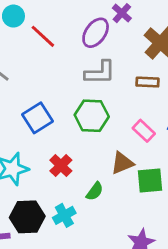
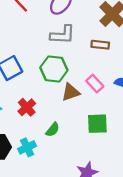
brown triangle: (122, 163) -> (71, 92), moved

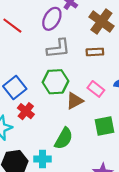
red cross: (27, 107) -> (26, 111), moved
green semicircle: (53, 130) -> (64, 138), size x1.5
cyan cross: (27, 147) -> (43, 159), turned 35

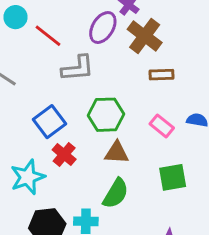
brown cross: (101, 22) -> (145, 36), moved
gray L-shape: (58, 48) -> (78, 68), moved
brown triangle: (75, 101) -> (117, 153), moved, turned 30

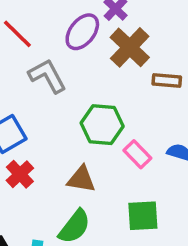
gray L-shape: (78, 68) -> (47, 76), turned -120
brown rectangle: (161, 75) -> (167, 80), moved
green hexagon: (106, 115) -> (102, 125), moved

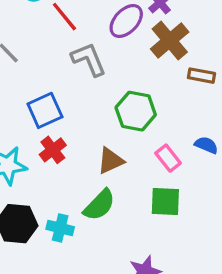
pink rectangle: (137, 154) -> (168, 158), moved
brown triangle: (81, 179) -> (111, 161), turned -40

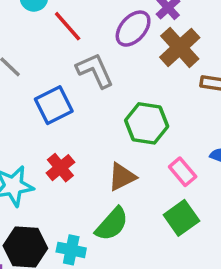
blue square: (45, 110) -> (54, 105), moved
green square: (165, 201) -> (181, 218), turned -36

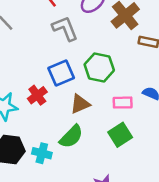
blue square: (54, 105) -> (61, 73), moved
pink rectangle: (183, 172) -> (123, 103), turned -54

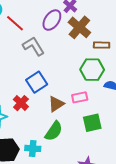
green hexagon: (99, 67) -> (92, 70), moved
pink rectangle: (123, 103) -> (80, 97), moved
green square: (120, 135) -> (92, 123), turned 30

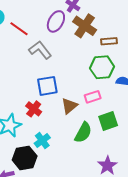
blue square: (37, 82) -> (47, 86), turned 30
green semicircle: (54, 131) -> (83, 132), moved
cyan cross: (33, 148) -> (42, 141), moved, turned -35

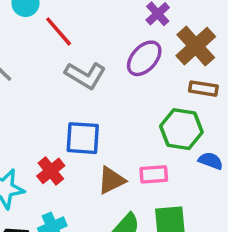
purple ellipse: (56, 21) -> (144, 58), moved
brown cross: (85, 26) -> (196, 46), moved
gray L-shape: (40, 50) -> (85, 75), turned 145

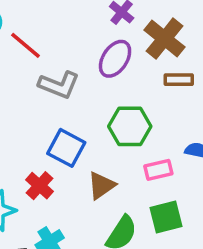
green hexagon: (181, 129) -> (130, 126), moved
blue square: (83, 138) -> (66, 148), turned 33
pink rectangle: (154, 174) -> (158, 170), moved

